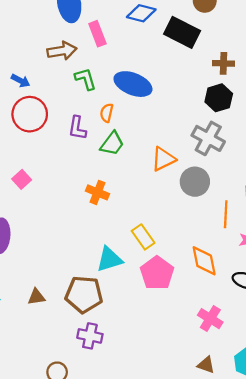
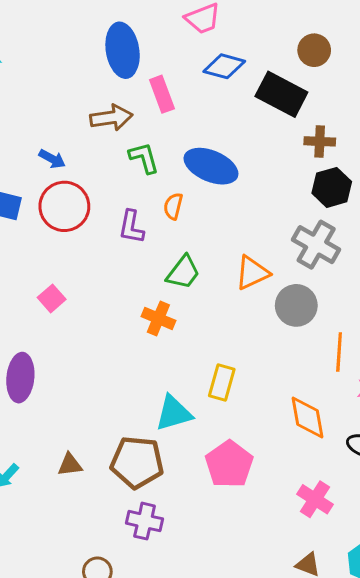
brown cross: (224, 63) -> (320, 141), moved
green trapezoid: (112, 144) -> (183, 272), moved
yellow rectangle: (143, 237) -> (222, 382), turned 50
pink pentagon: (157, 273) -> (229, 464), moved

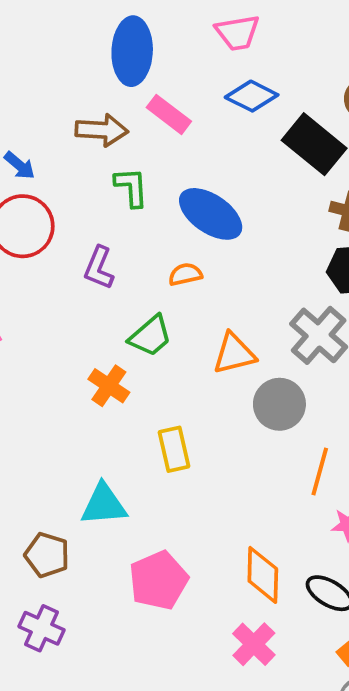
pink rectangle: (162, 94) -> (169, 114), turned -44
orange semicircle: (173, 206) -> (185, 274), moved, turned 52
yellow rectangle: (222, 382) -> (174, 449), moved, turned -40
orange diamond: (308, 417) -> (263, 575), moved
brown pentagon: (137, 462) -> (47, 555), size x0.7

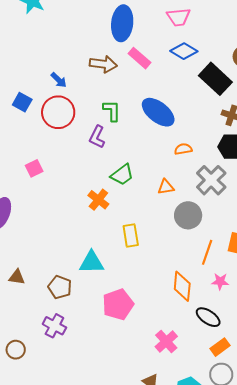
green L-shape: (131, 187) -> (112, 111), moved
orange semicircle: (185, 274) -> (183, 149), moved
orange triangle: (234, 354) -> (166, 187), size x0.7
orange diamond: (263, 575) -> (182, 286), moved

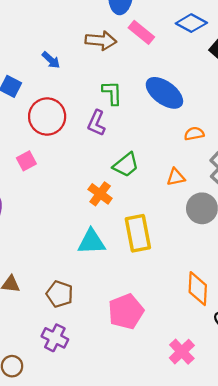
red circle: (58, 112) -> (47, 117), moved
yellow rectangle: (131, 236) -> (138, 233), size x1.4
cyan triangle: (92, 262) -> (91, 242), moved

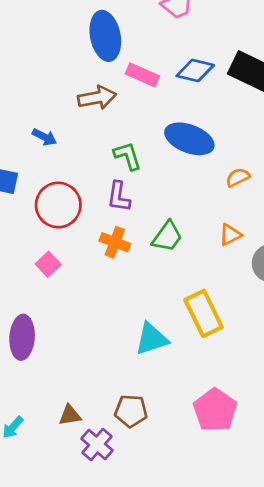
blue diamond: (191, 23) -> (195, 70), moved
orange cross: (100, 194) -> (115, 242), moved
purple cross: (55, 338) -> (97, 444), moved, turned 30

